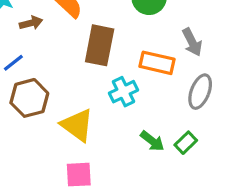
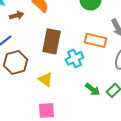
brown rectangle: (100, 45) -> (52, 41), moved
yellow triangle: (77, 125) -> (46, 79), size x0.7

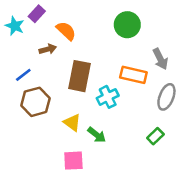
brown arrow: (17, 15) -> (48, 49), moved
green arrow: (93, 89) -> (97, 135), moved

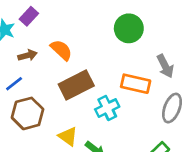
orange semicircle: (66, 31) -> (61, 50), moved
brown arrow: (48, 49) -> (28, 55), moved
brown rectangle: (80, 76) -> (76, 85), turned 52

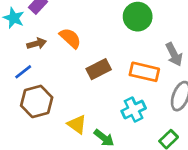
brown rectangle: (76, 85) -> (99, 69), moved, size x0.7
cyan cross: (107, 108) -> (134, 110), moved

